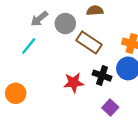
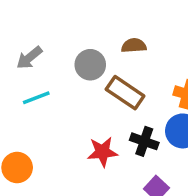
gray arrow: (39, 19) -> (29, 58), moved
cyan line: (29, 46) -> (36, 98), turned 30

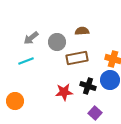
gray arrow: (29, 58) -> (31, 38), moved
brown rectangle: (125, 93) -> (77, 58), turned -45

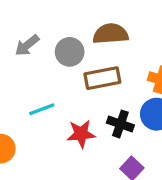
brown semicircle: (82, 31) -> (111, 34), size x1.5
cyan line: (26, 61) -> (42, 109), moved

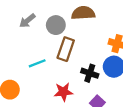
brown rectangle: (102, 78) -> (66, 49), moved, turned -60
red star: (81, 134) -> (63, 92), moved

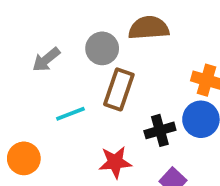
gray arrow: (27, 21) -> (46, 60), moved
black cross: (90, 73) -> (160, 130), turned -35

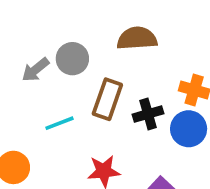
gray circle: (102, 48) -> (72, 59), moved
black cross: (160, 130) -> (148, 114), moved

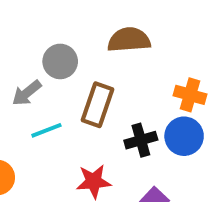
gray arrow: (36, 70) -> (27, 93), moved
black cross: (148, 114) -> (141, 140), moved

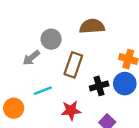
cyan line: (46, 130) -> (43, 91), moved

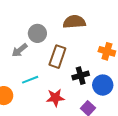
blue circle: (125, 84) -> (103, 85), moved

